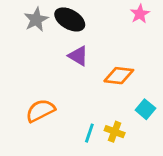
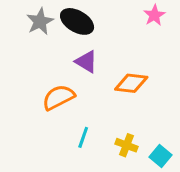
cyan square: (145, 109) -> (161, 156), moved
orange semicircle: (40, 111) -> (58, 97), moved
cyan line: (89, 133) -> (83, 137), moved

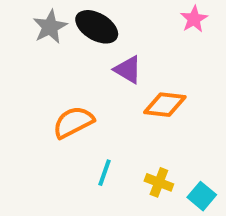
purple triangle: (86, 62) -> (128, 70), moved

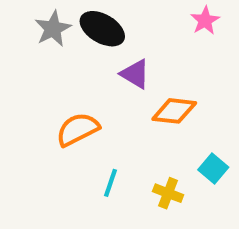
cyan square: (202, 196) -> (213, 168), moved

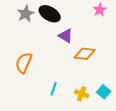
orange semicircle: (78, 129) -> (24, 63), moved, turned -40
cyan square: (213, 168) -> (104, 92), moved

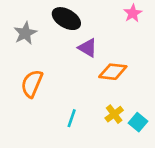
gray star: (26, 14) -> (25, 33), moved
yellow cross: (82, 94) -> (114, 114), moved, turned 32

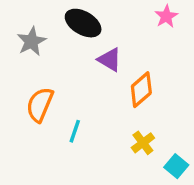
orange diamond: (113, 72) -> (141, 90), turned -48
cyan line: (72, 118) -> (75, 131), moved
cyan square: (138, 122) -> (176, 166), moved

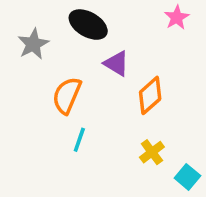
orange semicircle: (40, 105) -> (67, 95), moved

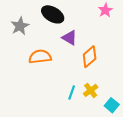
orange semicircle: (67, 95) -> (40, 57), turned 60
cyan line: (79, 140) -> (72, 93), moved

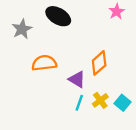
purple triangle: (70, 38) -> (77, 79), moved
cyan square: (112, 105) -> (122, 103), moved

